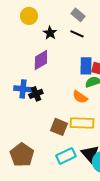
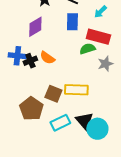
blue rectangle: (86, 66) -> (72, 22), moved
orange semicircle: (80, 97) -> (47, 58), moved
brown pentagon: (22, 155) -> (31, 109), moved

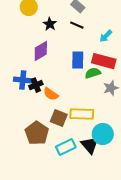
blue rectangle: (72, 22) -> (78, 60), moved
orange semicircle: (47, 58) -> (51, 94), moved
cyan circle: (97, 129) -> (103, 134), moved

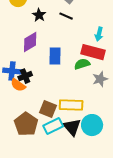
cyan arrow: (106, 36) -> (99, 34), moved, turned -32
blue rectangle: (78, 60) -> (55, 56), moved
orange semicircle: (51, 94) -> (18, 85), moved
black triangle: (90, 145) -> (72, 127), moved
cyan rectangle: (66, 147) -> (53, 126), moved

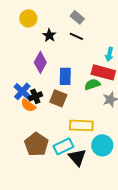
purple diamond: (30, 42) -> (40, 62), turned -30
blue cross: (12, 71) -> (22, 91), turned 36
brown square: (48, 109) -> (58, 98), moved
black triangle: (72, 127) -> (77, 157), moved

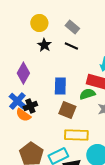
yellow circle: (28, 18) -> (39, 23), moved
purple diamond: (40, 62) -> (23, 73), moved
brown square: (58, 98) -> (67, 110), moved

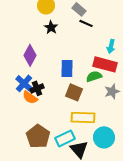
black line: (71, 46) -> (86, 23), moved

